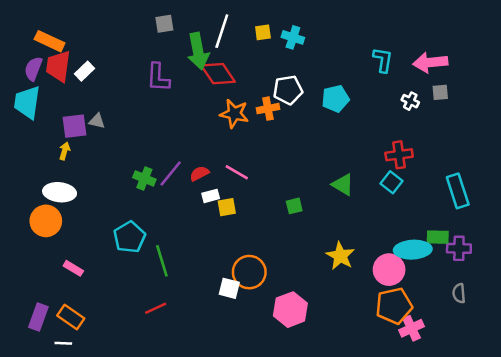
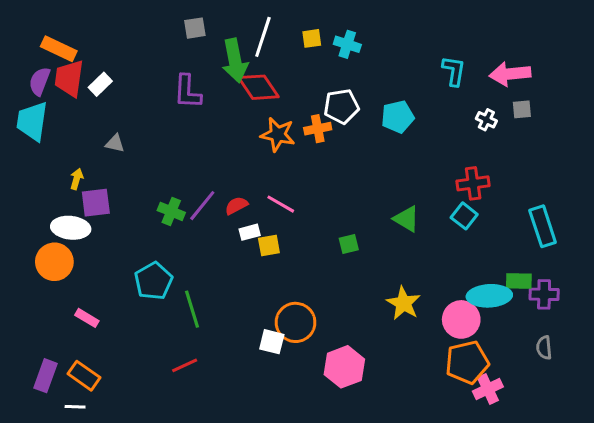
purple square: (75, 126) -> (96, 203), moved

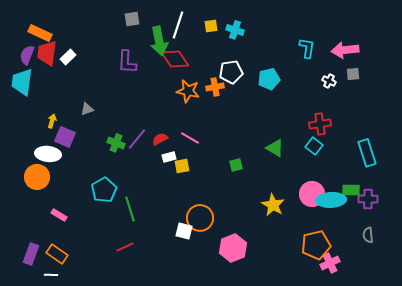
gray triangle: (115, 143) -> (87, 109), moved, turned -32
purple square: (96, 203) -> (65, 137), turned 30
pink circle: (461, 319) -> (312, 194), moved

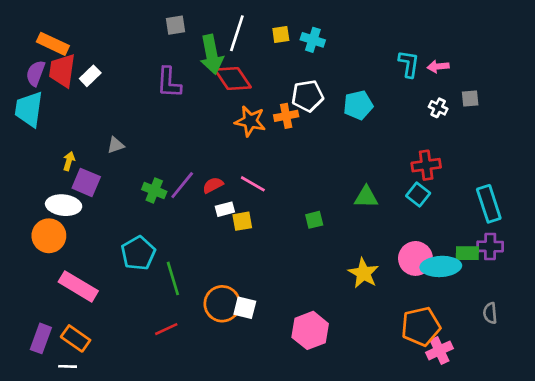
pink arrow: (345, 50) -> (438, 67), moved, size x0.6
green triangle: (275, 148) -> (366, 197), turned -30
purple cross: (368, 199) -> (490, 246), moved
pink rectangle: (59, 215) -> (78, 286), size x1.8
orange circle: (200, 218) -> (222, 304), moved

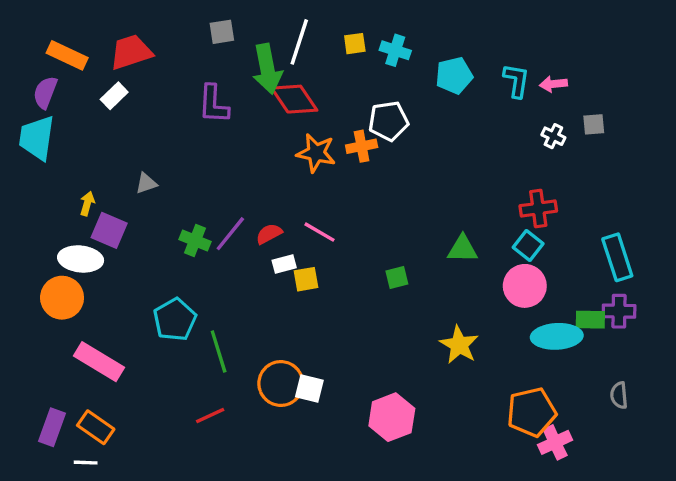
red trapezoid: (62, 71) -> (131, 52), moved, turned 64
cyan pentagon: (358, 105) -> (454, 76), moved
pink circle: (415, 258) -> (525, 286), moved

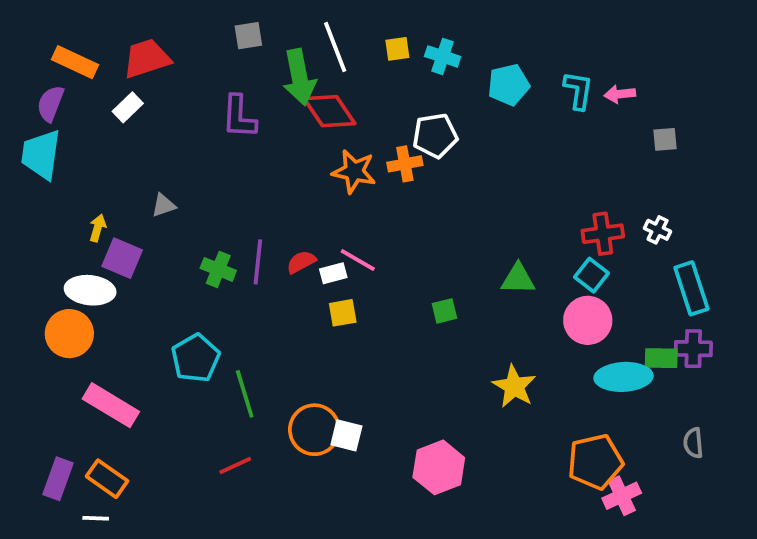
white line: (299, 42) -> (335, 47), turned -39
white cross: (553, 136) -> (658, 230), moved
purple line: (230, 234) -> (258, 262), turned -33
white rectangle: (284, 264) -> (333, 273), moved

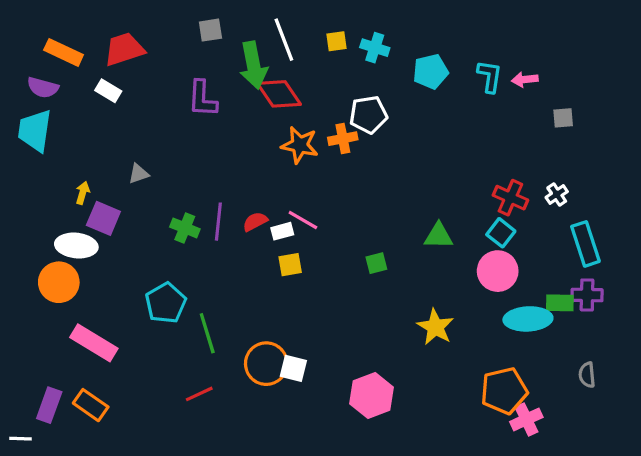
purple semicircle: (50, 104) -> (43, 88), turned -96
white rectangle: (128, 107) -> (108, 91), turned 75
white cross: (658, 230) -> (557, 194), turned 30
red cross: (603, 234) -> (510, 198), turned 32
white line: (96, 518) -> (20, 439), moved

